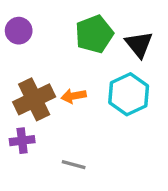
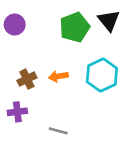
black triangle: (139, 44) -> (109, 20), moved
brown cross: (34, 99) -> (27, 79), size x0.6

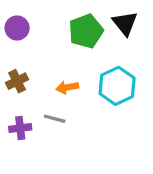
brown cross: (27, 79) -> (17, 81), moved
gray line: (58, 131) -> (55, 119), moved

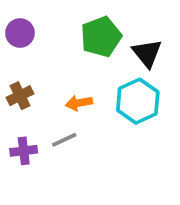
black triangle: (125, 23) -> (147, 53), moved
gray line: (55, 119) -> (64, 140), turned -40

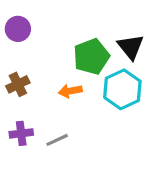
green pentagon: (101, 37) -> (91, 57), moved
gray line: (64, 140) -> (57, 140), moved

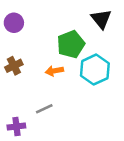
black triangle: (131, 47) -> (101, 19), moved
purple cross: (21, 133) -> (16, 126), moved

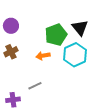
black triangle: (101, 19) -> (80, 28), moved
purple circle: (14, 23) -> (11, 26), moved

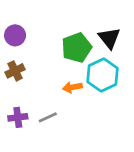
orange arrow: (43, 56) -> (72, 87), moved
purple cross: (13, 100) -> (18, 117), moved

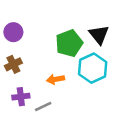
orange arrow: (72, 87) -> (56, 79), moved
purple cross: (18, 117) -> (21, 97), moved

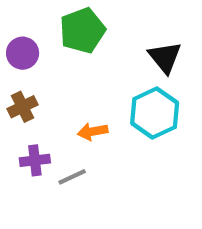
green pentagon: (69, 43) -> (82, 30), moved

